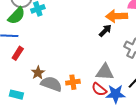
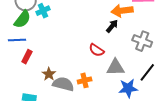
red semicircle: (99, 89) -> (97, 50), moved

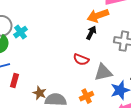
orange cross: (85, 80) -> (87, 96), moved

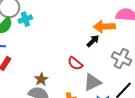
gray triangle: (103, 72) -> (92, 82), turned -30
brown star: (40, 93) -> (41, 79), moved

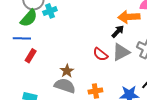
gray triangle: (92, 82) -> (121, 52), moved

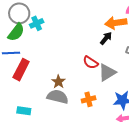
gray triangle: (121, 52) -> (107, 72), moved
red rectangle: (31, 56) -> (21, 70), size x1.5

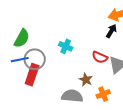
gray circle: (19, 13) -> (35, 59), moved
cyan cross: (37, 23) -> (66, 46), moved, turned -32
brown star: (58, 82) -> (86, 80), moved

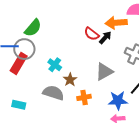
green semicircle: (22, 38) -> (33, 28), moved
cyan cross: (66, 46) -> (55, 65), moved
red semicircle: (100, 57) -> (92, 34), moved

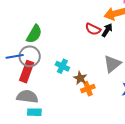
gray semicircle: (53, 93) -> (27, 97), moved
orange cross: (84, 97) -> (88, 89), moved

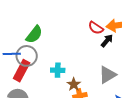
red semicircle: (93, 29) -> (96, 28), moved
cyan cross: (62, 66) -> (58, 70), turned -32

